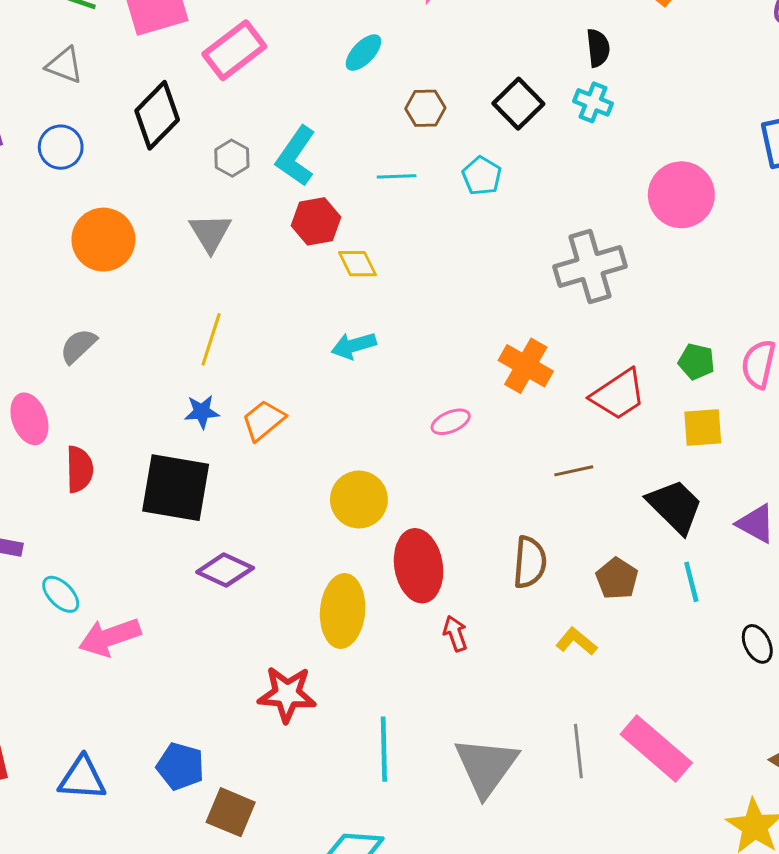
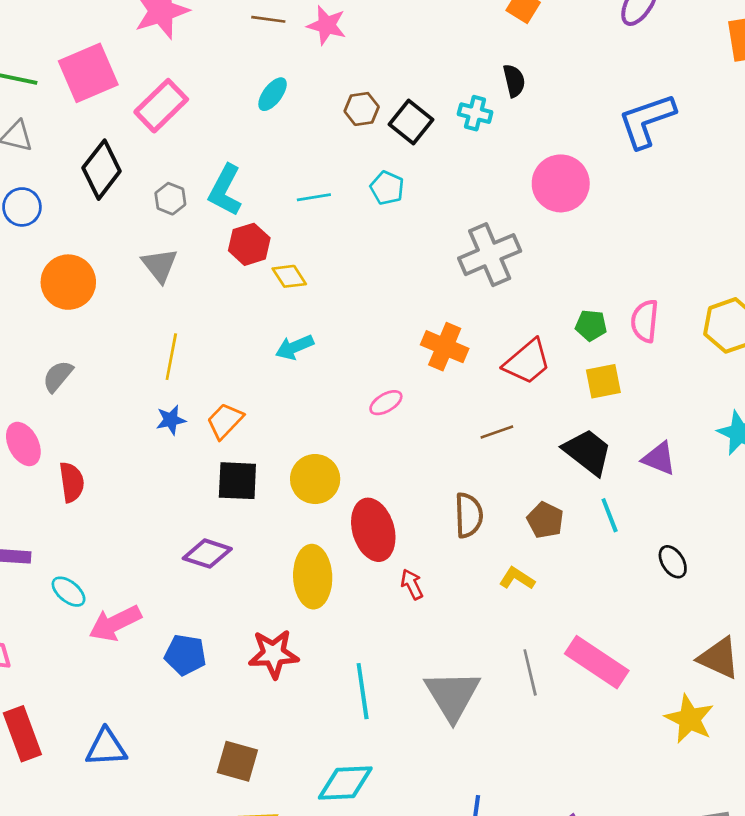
black semicircle: (598, 48) -> (514, 81), moved
brown hexagon: (425, 108) -> (362, 109), moved
black square: (176, 488) -> (237, 481), moved, size x0.7
blue pentagon: (180, 766) -> (185, 655), moved

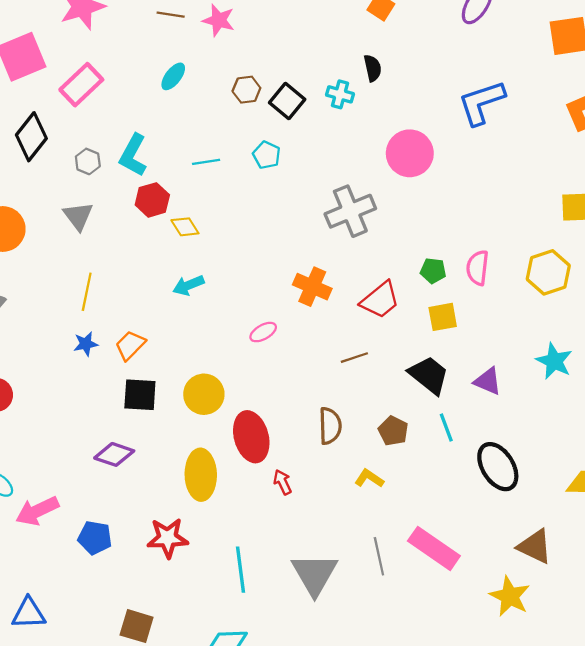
black ellipse: (673, 562) -> (498, 467), size x1.8

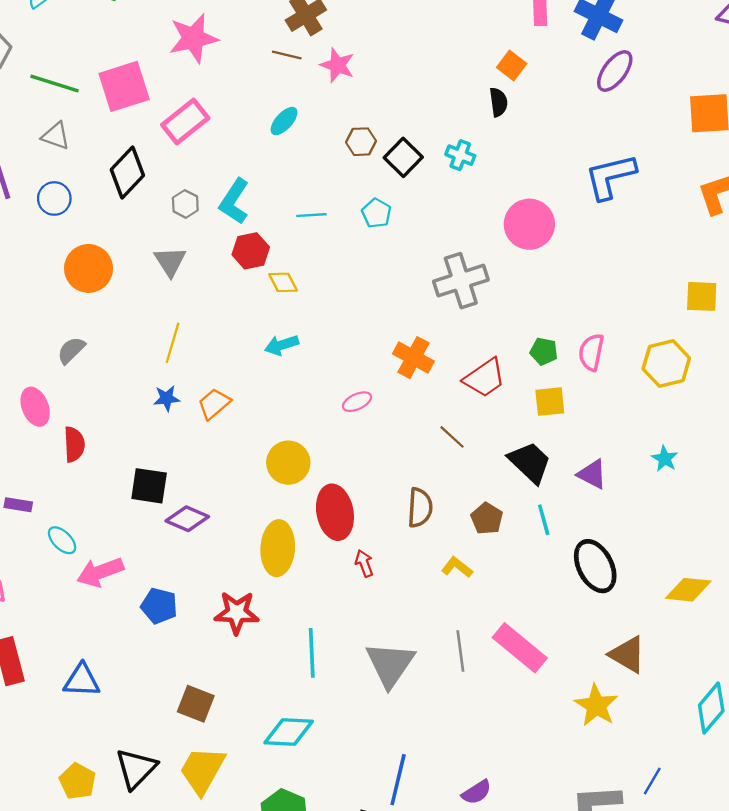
black semicircle: (373, 68) -> (498, 102), moved
brown line: (354, 358) -> (452, 437), turned 56
cyan star: (554, 361) -> (665, 459), size x0.7
black square: (140, 395) -> (149, 486), moved

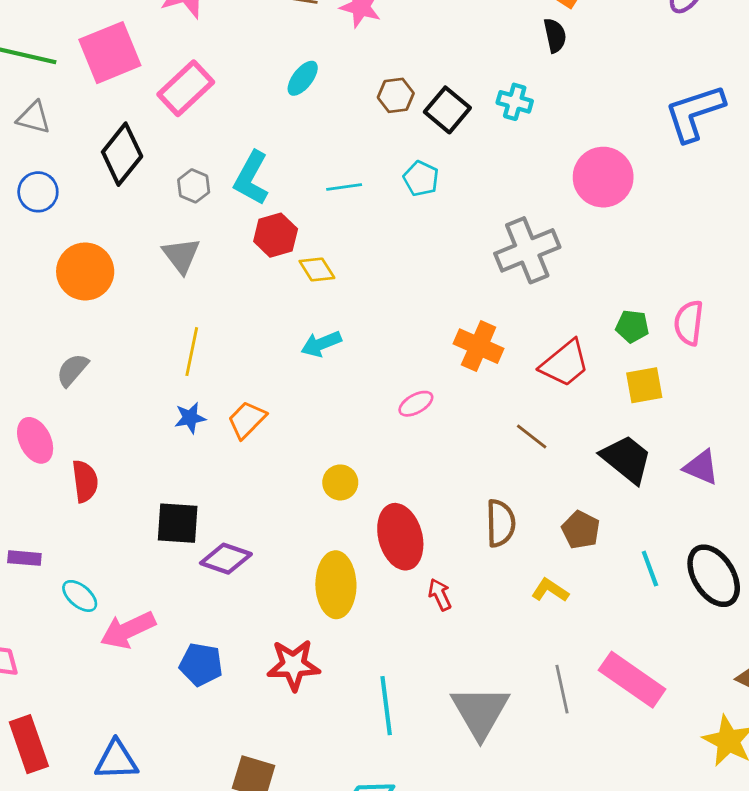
yellow circle: (288, 463) -> (340, 482), size x0.7
cyan line: (544, 520) -> (650, 569), moved

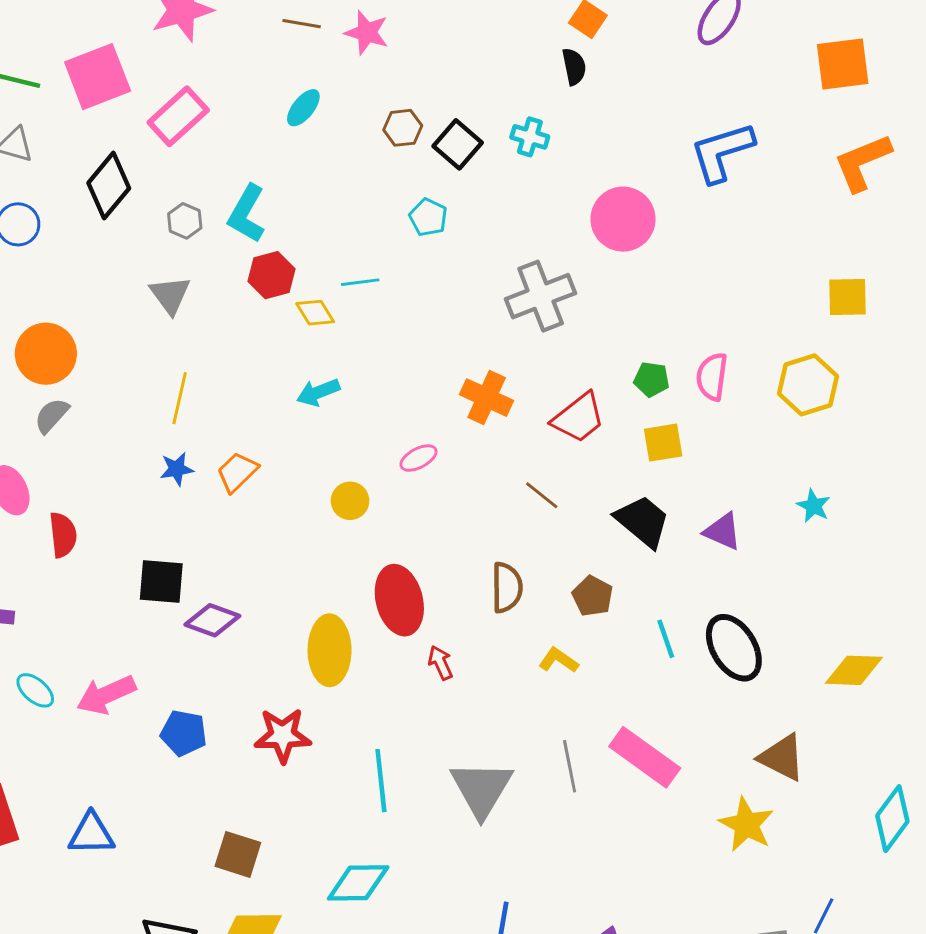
cyan line: (344, 187) -> (360, 282), moved
orange circle: (85, 271) -> (46, 354), moved
yellow circle: (340, 482) -> (350, 501), moved
cyan ellipse: (80, 596) -> (35, 690), moved

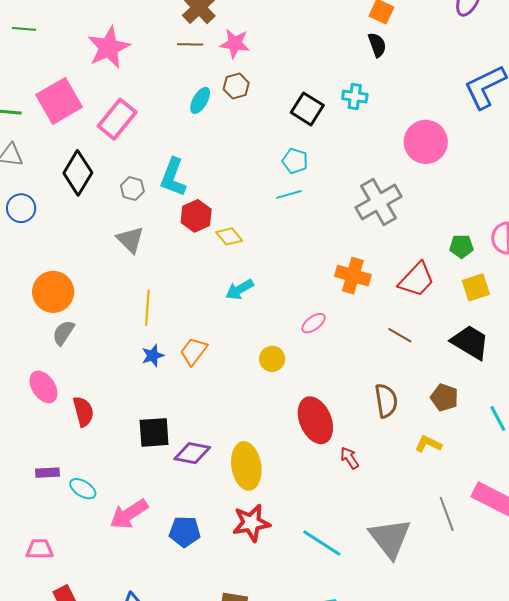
brown hexagon: (403, 128) -> (236, 86), moved
cyan line: (360, 282) -> (289, 194), moved
yellow ellipse: (330, 650) -> (246, 466), moved
cyan ellipse: (35, 690) -> (83, 489), moved
cyan line: (381, 781) -> (322, 543), turned -42

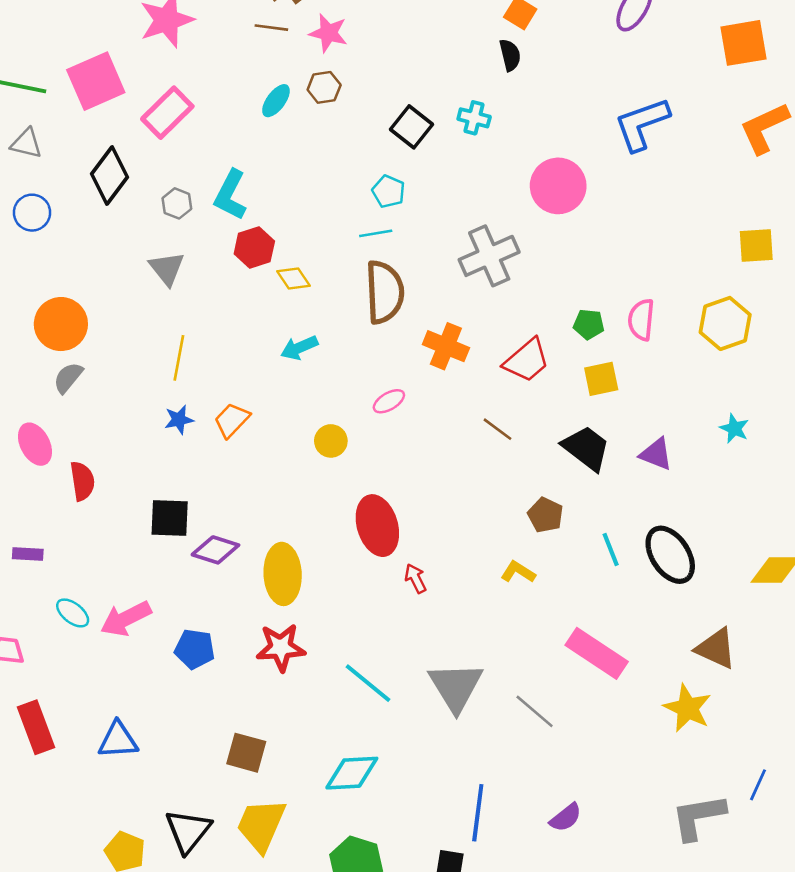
brown semicircle: (386, 401) -> (385, 292), moved, size x1.4
cyan ellipse: (83, 489) -> (73, 613), moved
gray line: (447, 514) -> (535, 711), moved, turned -36

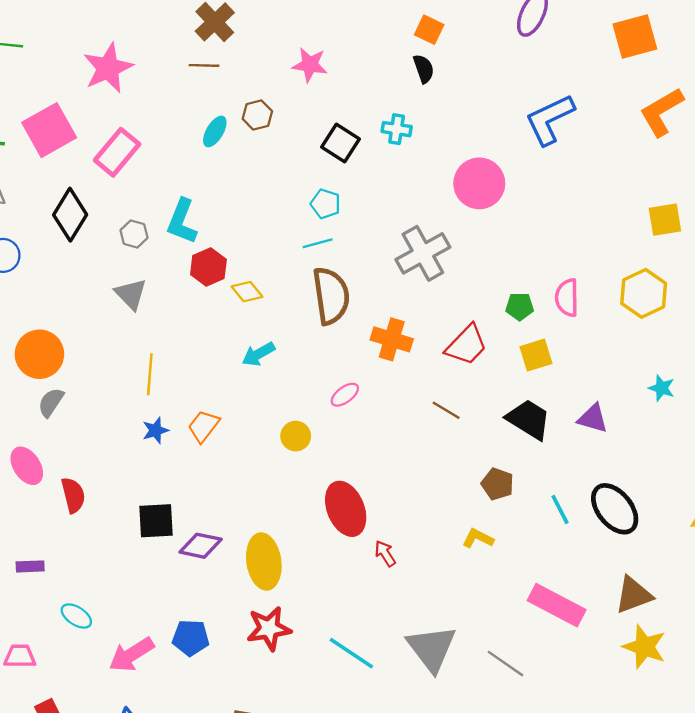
pink star: (328, 33) -> (310, 65), moved
pink arrow: (126, 619) -> (131, 655), moved
brown triangle: (716, 648) -> (634, 595), moved, turned -39

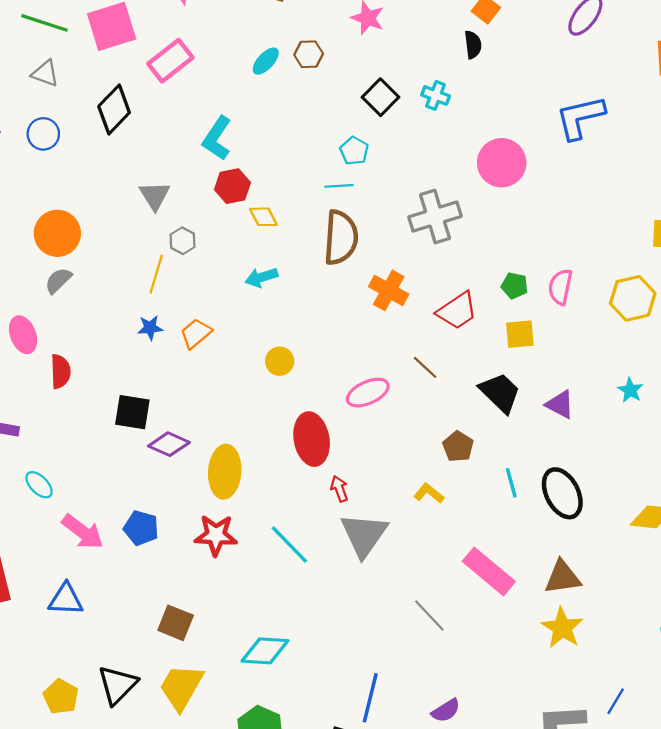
gray hexagon: (134, 234) -> (183, 241), moved
pink ellipse: (345, 395) -> (368, 393), moved, size x1.5
gray triangle: (432, 648) -> (364, 535), moved
cyan line: (351, 653) -> (289, 544), moved
pink arrow: (131, 655) -> (83, 532), turned -123

